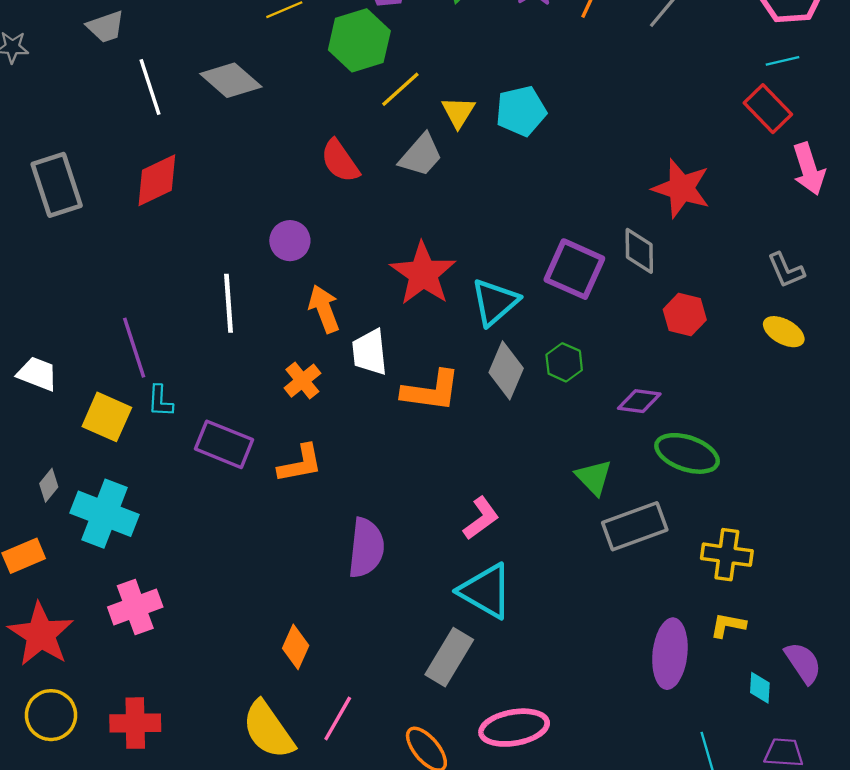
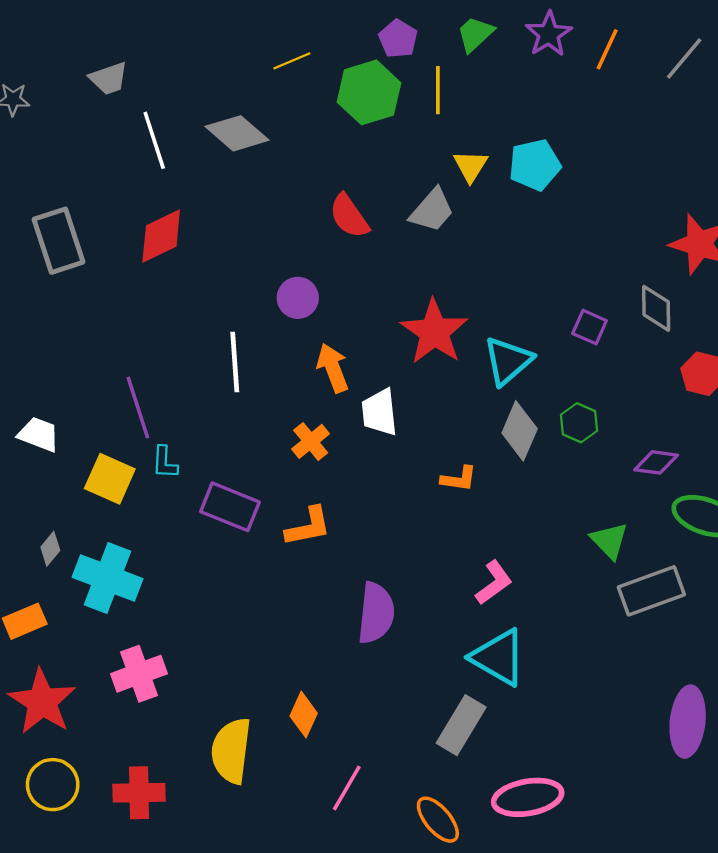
yellow line: (400, 89) -> (438, 90), moved, turned -48
purple square: (574, 269) -> (590, 327), size x0.6
orange L-shape: (431, 391) -> (459, 479), moved, size x0.6
yellow semicircle: (268, 730) -> (231, 751), moved, turned 42

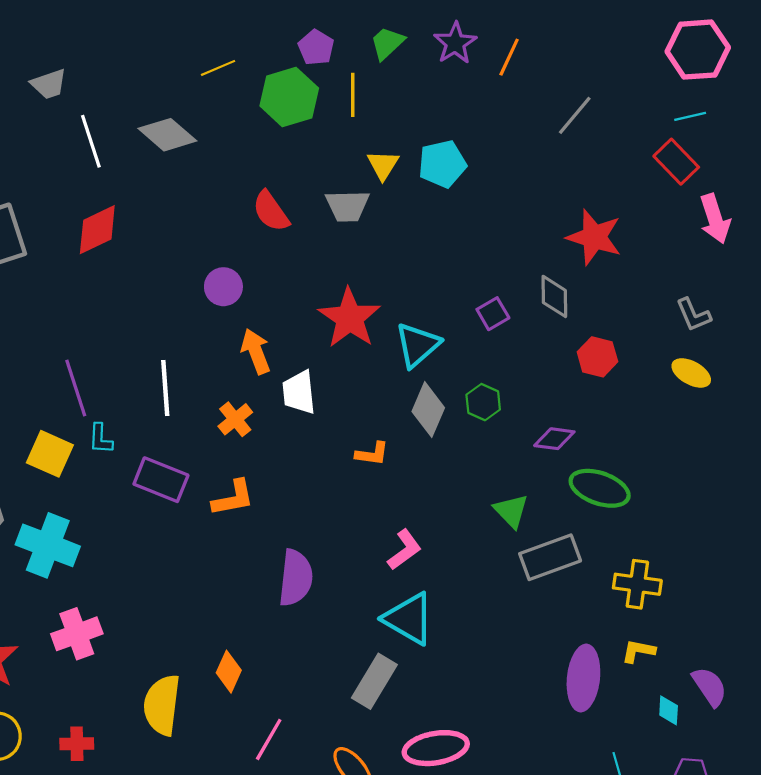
gray line: (684, 59) -> (575, 115), moved
gray trapezoid: (432, 210) -> (347, 206), turned 48
purple square: (590, 327) -> (493, 314), turned 36
white line: (235, 362) -> (165, 388), moved
red cross: (139, 793) -> (77, 744), size x0.7

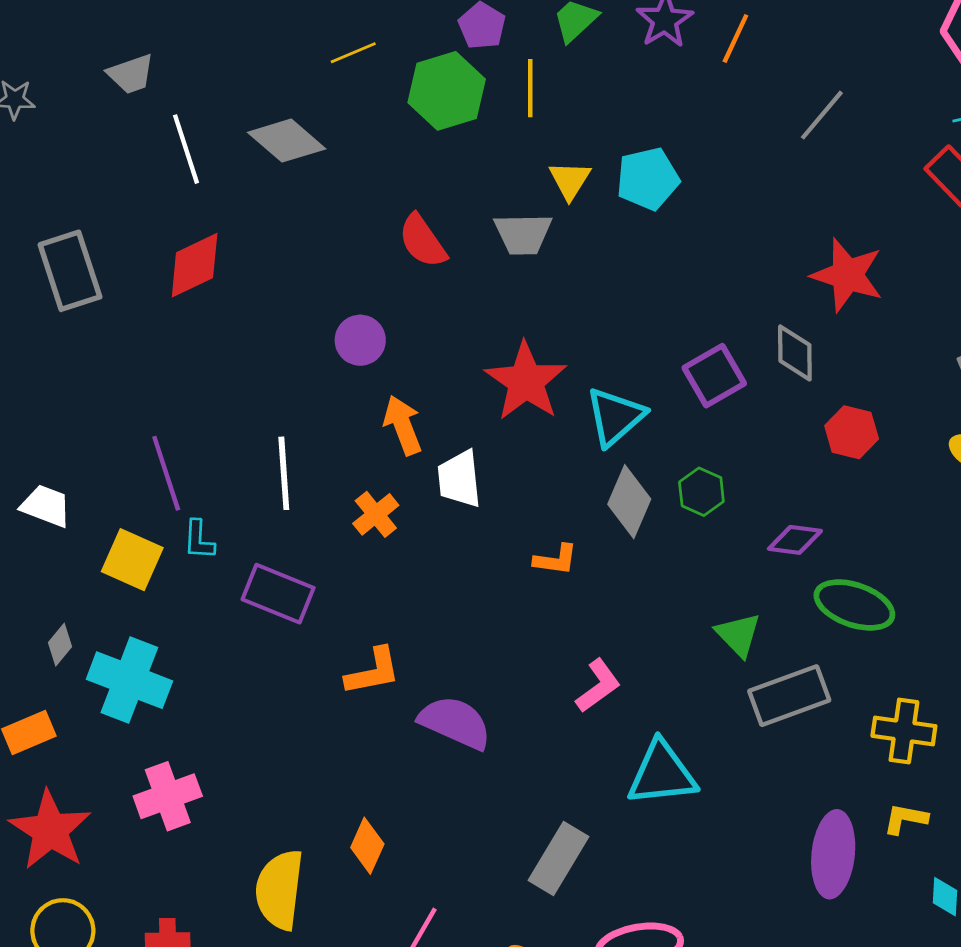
purple square: (493, 314) -> (714, 376), size x1.4
orange L-shape: (233, 498) -> (373, 672), moved
purple semicircle: (296, 578) -> (455, 723), turned -72
cyan triangle: (409, 619) -> (662, 773), moved, turned -36

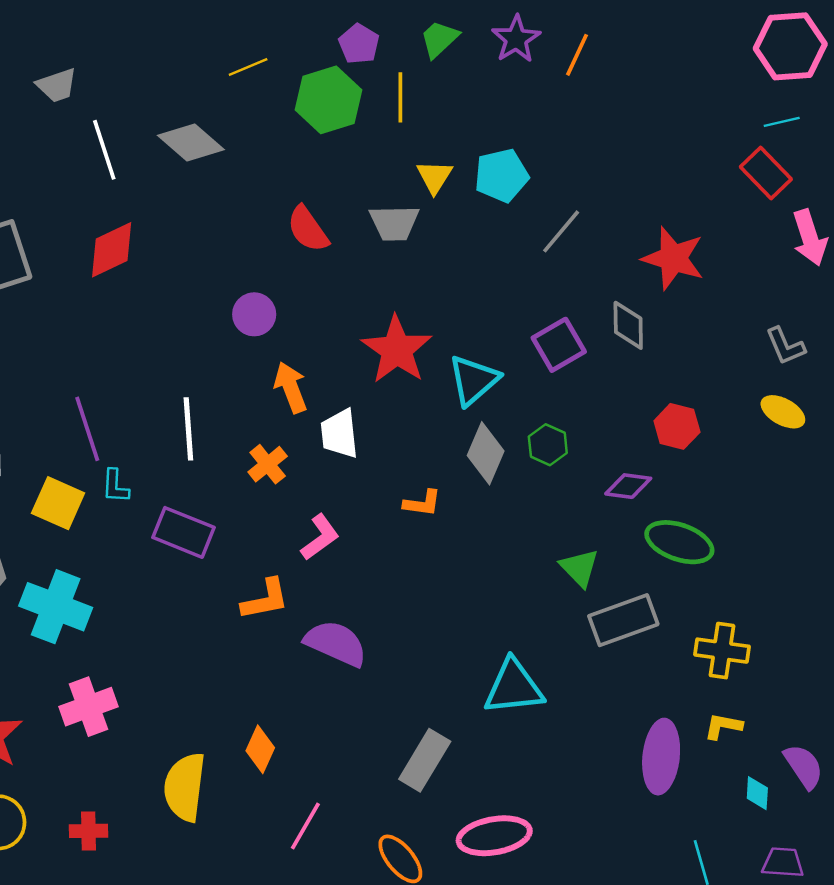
gray line: (822, 115) -> (561, 231), moved
red hexagon: (852, 432) -> (677, 426), moved
pink L-shape: (598, 686) -> (320, 537), moved

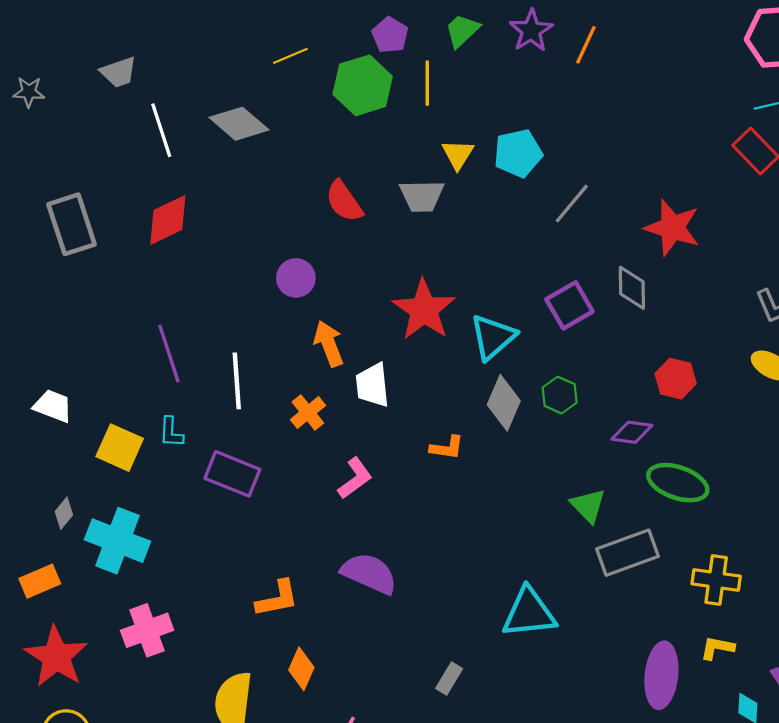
purple line: (87, 429) -> (169, 353), moved
orange L-shape: (265, 599) -> (277, 599), moved
gray rectangle: (425, 760) -> (449, 679), size x0.6

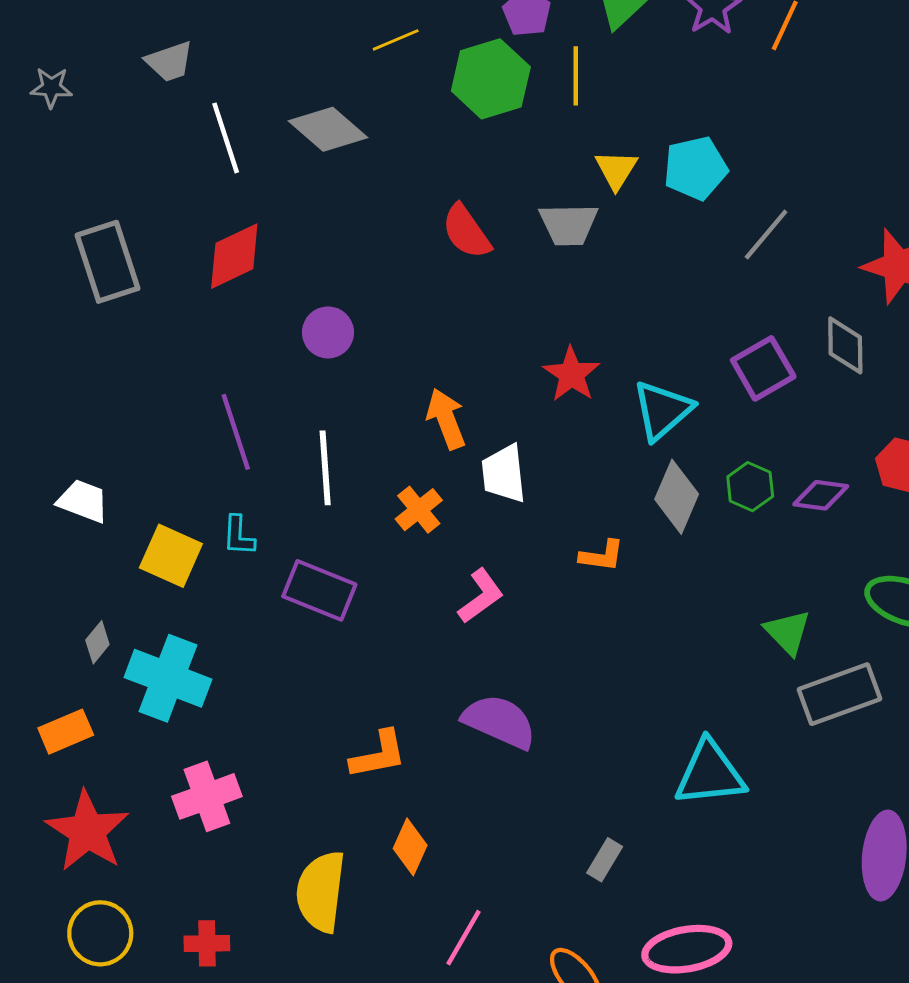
purple circle: (296, 278) -> (328, 332), moved
red star: (424, 310) -> (571, 374), size x0.7
purple diamond: (632, 432) -> (821, 495), moved

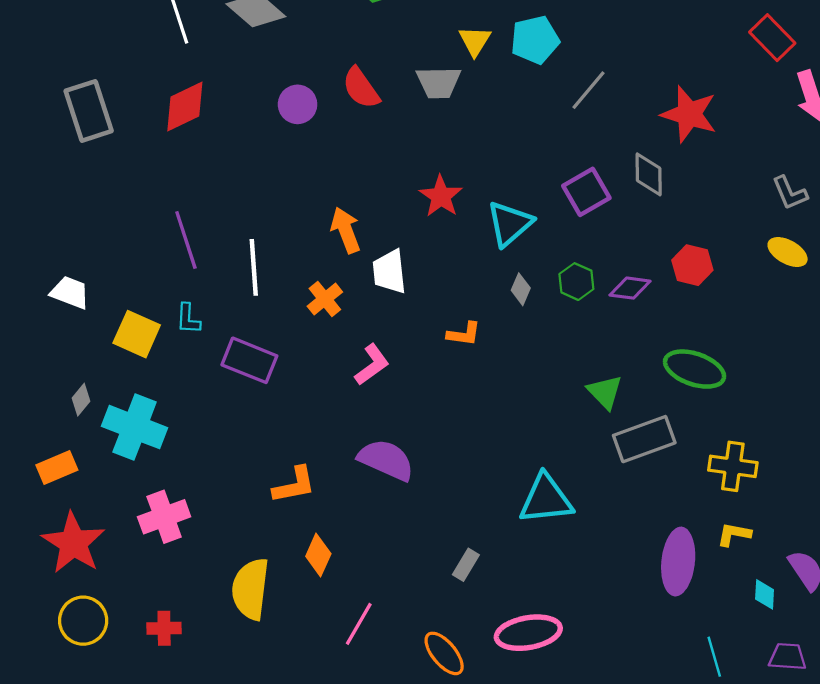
purple circle: (328, 332) -> (298, 104), moved
gray diamond: (677, 497) -> (521, 289), size x0.6

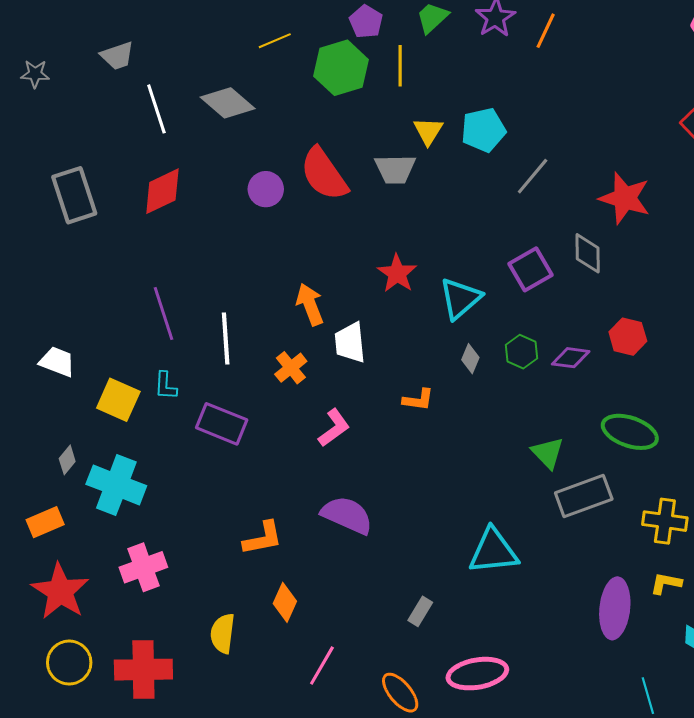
red semicircle: (361, 88) -> (324, 174), size x1.4
yellow semicircle: (250, 589) -> (223, 633), size x0.7
red cross: (164, 628) -> (143, 670), size x1.8

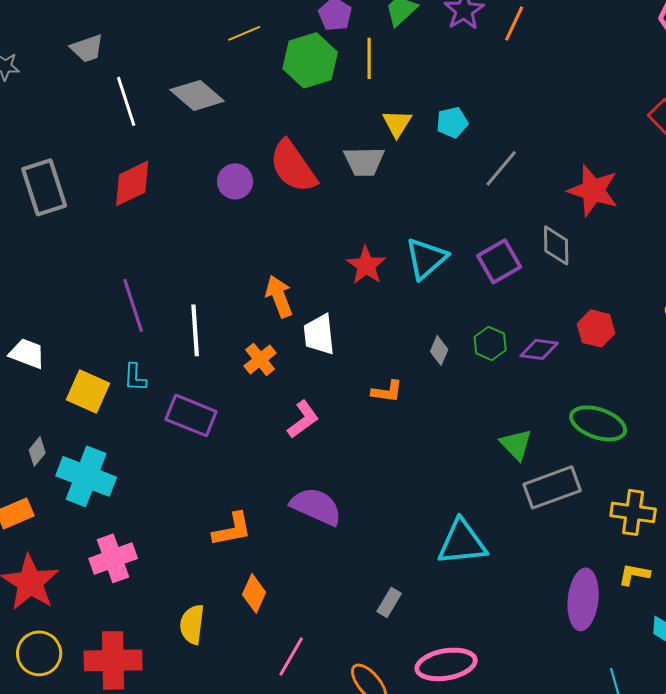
cyan pentagon: (483, 130) -> (452, 122), size x0.7
cyan triangle: (460, 298) -> (426, 258), moved

